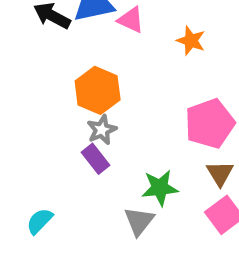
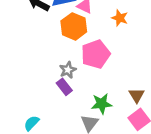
orange hexagon: (98, 90) -> (74, 26), moved
pink pentagon: (210, 124) -> (96, 54), moved

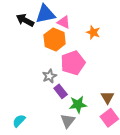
purple rectangle: (64, 87) -> (61, 91), moved

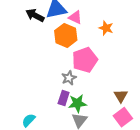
gray star: (49, 76) -> (69, 78), moved
purple rectangle: (61, 91) -> (64, 98), moved, turned 56
green star: (78, 105) -> (77, 103), moved

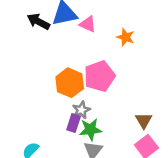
orange hexagon: (66, 35) -> (70, 83), moved
gray star: (69, 78) -> (81, 110), moved

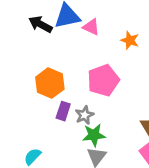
orange hexagon: (70, 83) -> (50, 83), moved
purple rectangle: (74, 123) -> (63, 111), moved

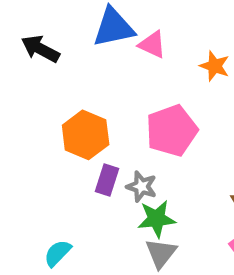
black arrow: (40, 24) -> (40, 49), moved
gray star: (85, 115) -> (141, 186), turned -30

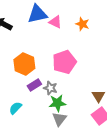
orange star: (215, 66) -> (82, 24), moved
purple rectangle: (107, 180) -> (34, 85), turned 40
cyan semicircle: (58, 253) -> (15, 108), moved

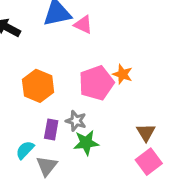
orange star: (82, 24) -> (123, 74), moved
purple rectangle: (34, 85) -> (51, 130), moved, turned -48
gray triangle: (59, 119) -> (47, 166), moved

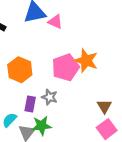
orange star: (123, 74) -> (86, 61), size x1.5
green star: (86, 143) -> (42, 126), moved

